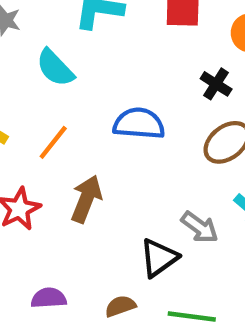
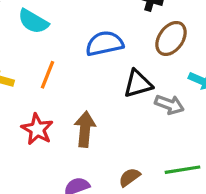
brown arrow: (86, 199) -> (85, 129), moved
black triangle: (159, 258) -> (138, 84), moved, turned 36

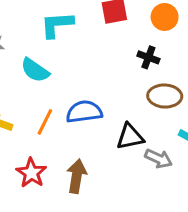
brown ellipse: (171, 38) -> (165, 96), turned 52
blue semicircle: (104, 44) -> (84, 112), moved

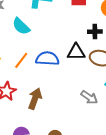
black cross: (148, 57) -> (95, 32), turned -32
black triangle: (130, 137) -> (76, 52), moved

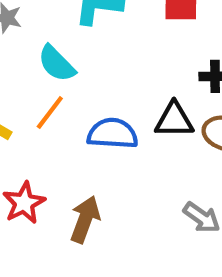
orange line: (21, 60) -> (50, 113), moved

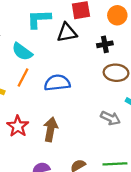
black triangle: (174, 120) -> (67, 33), moved

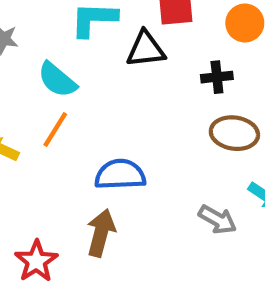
blue semicircle: (57, 83) -> (120, 175), moved
red star: (18, 126) -> (36, 261), moved

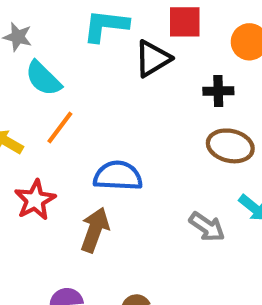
black triangle: (146, 49) -> (153, 59), turned -30
cyan semicircle: (57, 80) -> (43, 78), moved
red star: (36, 261) -> (35, 200), moved

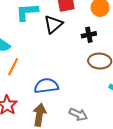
gray arrow: (207, 227) -> (78, 114), moved

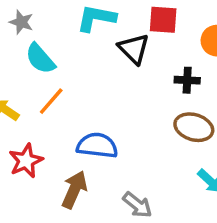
black triangle: (53, 24) -> (134, 49), turned -48

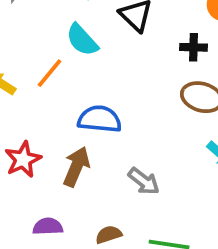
cyan semicircle: (40, 59) -> (82, 40), moved
red star: (26, 161) -> (23, 159), moved

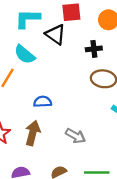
blue semicircle: (100, 119) -> (43, 102), size x0.7

